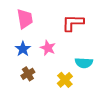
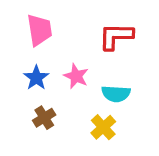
cyan semicircle: (84, 63) -> (116, 94), moved

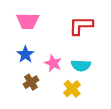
pink trapezoid: (39, 30) -> (28, 21), turned 100
pink star: (76, 76) -> (53, 63), moved

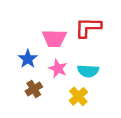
pink trapezoid: (28, 21) -> (54, 38), moved

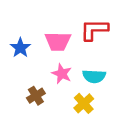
blue star: (28, 59) -> (20, 48), moved

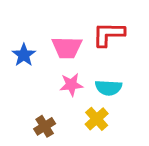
pink star: (62, 74) -> (71, 85), turned -30
brown cross: (36, 96) -> (45, 126), moved

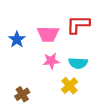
brown cross: (45, 126) -> (22, 94), moved

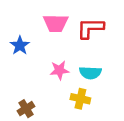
pink trapezoid: (48, 34) -> (56, 23), moved
yellow cross: (69, 86) -> (80, 99), turned -35

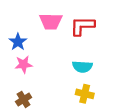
pink star: (59, 70) -> (24, 64), moved
yellow cross: (80, 99) -> (85, 94), moved

